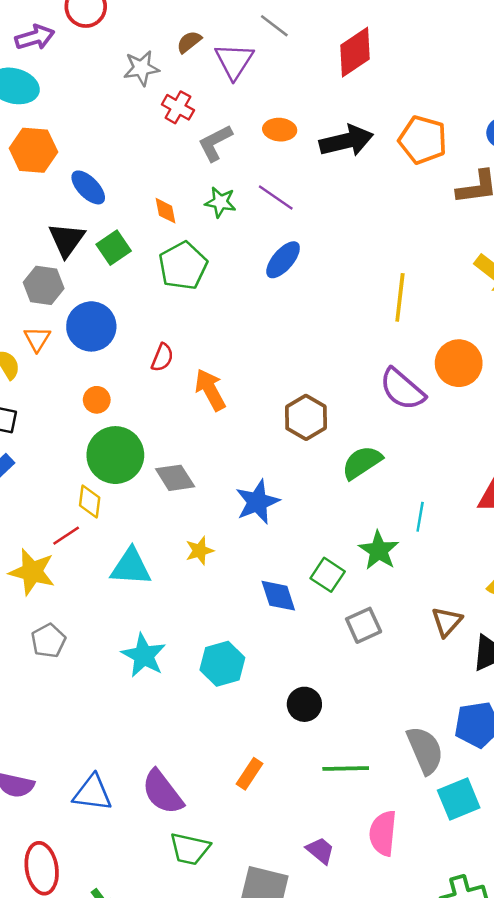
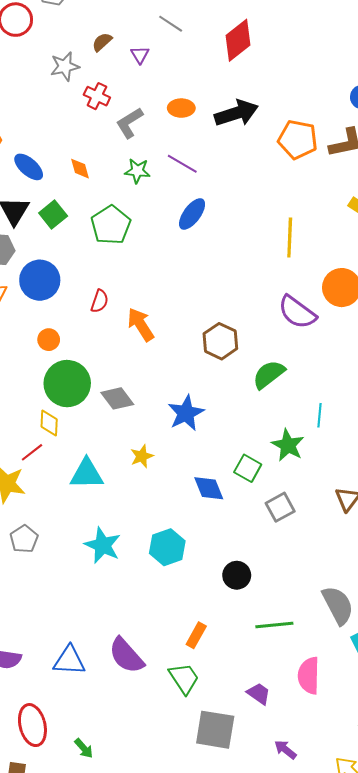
purple triangle: (234, 61) -> (140, 55), size x0.6
orange pentagon: (423, 140) -> (298, 139), moved
orange diamond: (166, 211) -> (80, 169), moved
green trapezoid: (190, 849) -> (184, 678), moved, turned -132

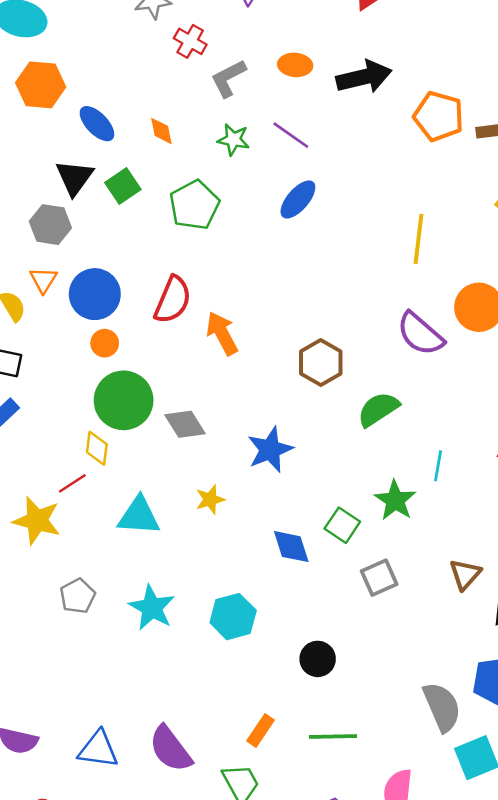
blue circle: (40, 280) -> (95, 294), moved
red semicircle: (100, 301) -> (173, 300), size x1.6
gray pentagon: (24, 539) -> (78, 596), moved
green line: (274, 625) -> (333, 737), moved

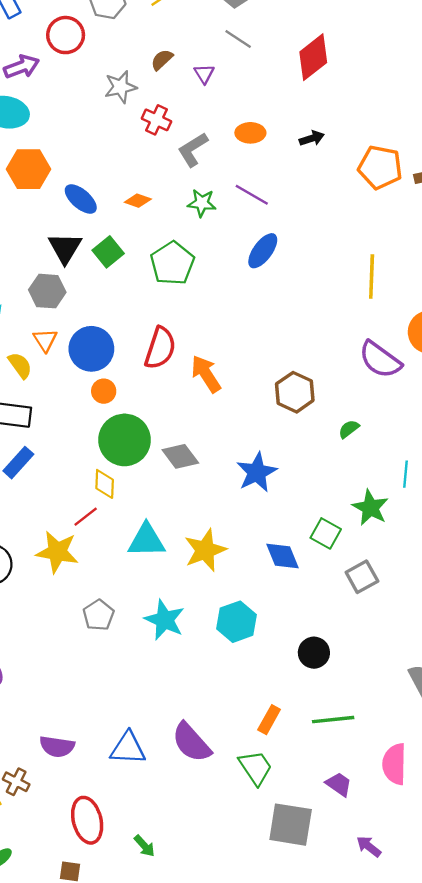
black arrow: (364, 77) -> (312, 138), size x0.5
orange diamond: (161, 131) -> (138, 201), turned -55
green semicircle: (378, 409) -> (349, 429), size x0.6
yellow star: (210, 500) -> (205, 550), moved, size x1.6

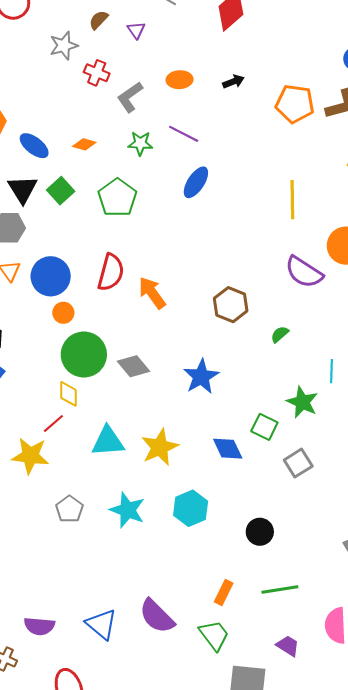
blue triangle: (128, 748) -> (101, 624), turned 40

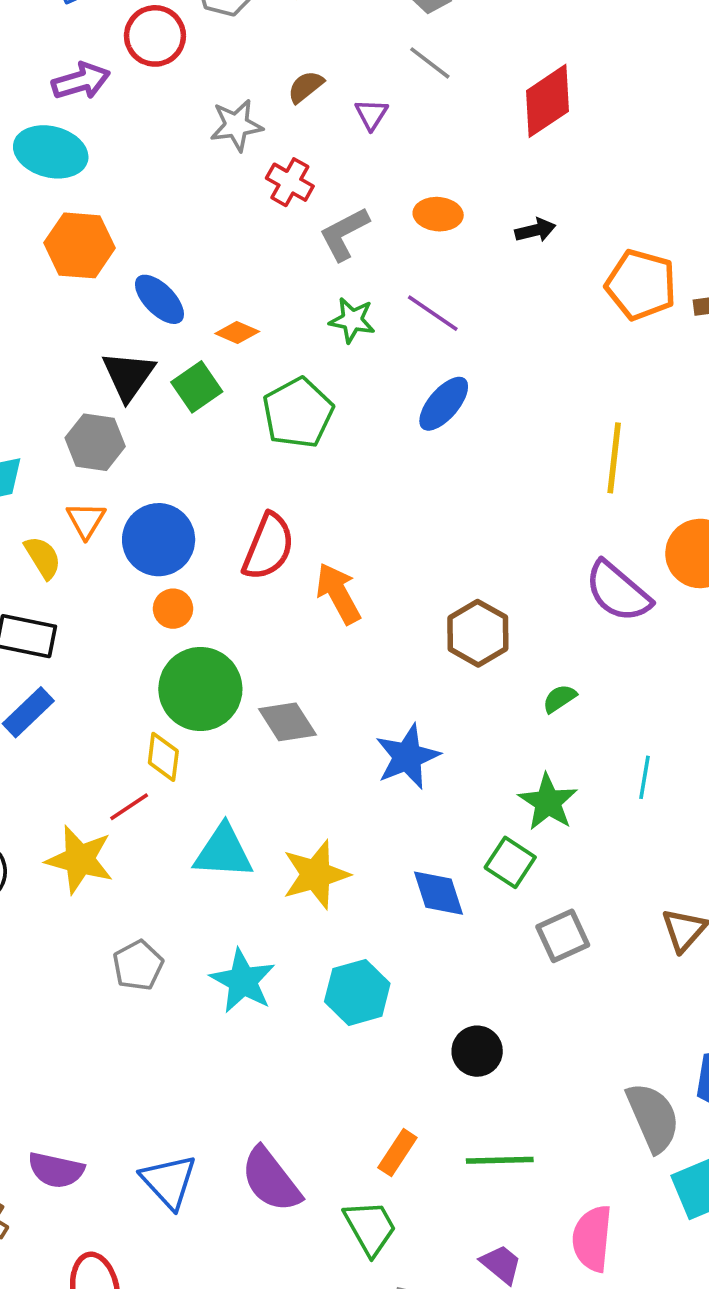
orange diamond: (84, 144) -> (237, 333), moved
green star: (302, 402) -> (548, 802), moved

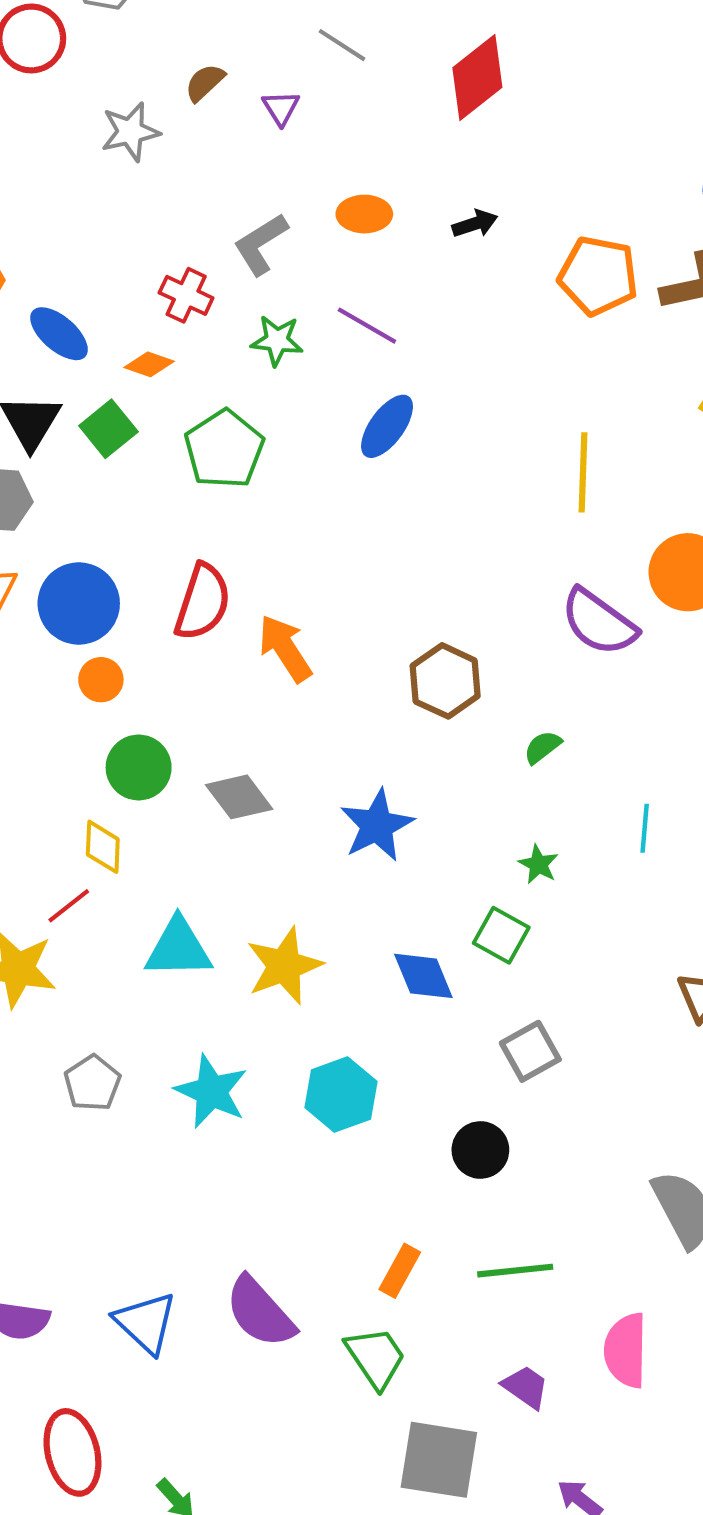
red cross: (290, 182) -> (186, 295), moved
green circle: (200, 689) -> (139, 767), size x0.7
green star: (548, 802) -> (538, 864), size x0.6
gray square: (563, 936) -> (530, 1051), moved

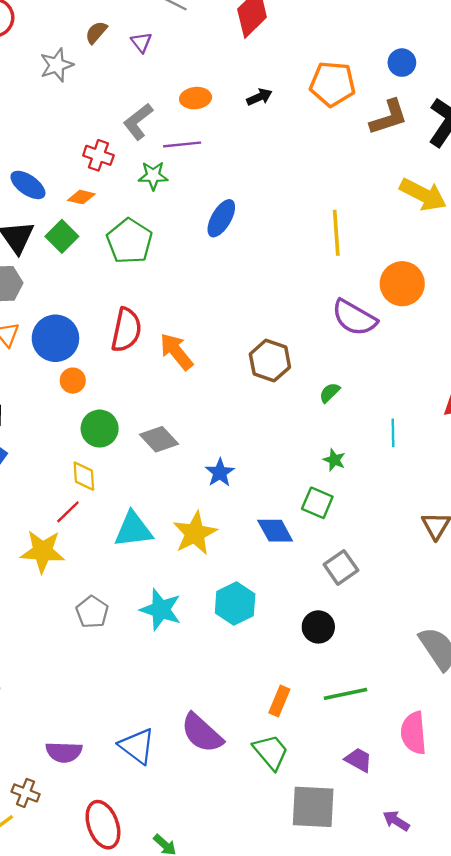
orange pentagon: (598, 276) -> (332, 84), moved
purple line: (367, 326) -> (182, 144), moved, turned -30
blue star: (377, 825) -> (220, 473), moved, size x0.7

